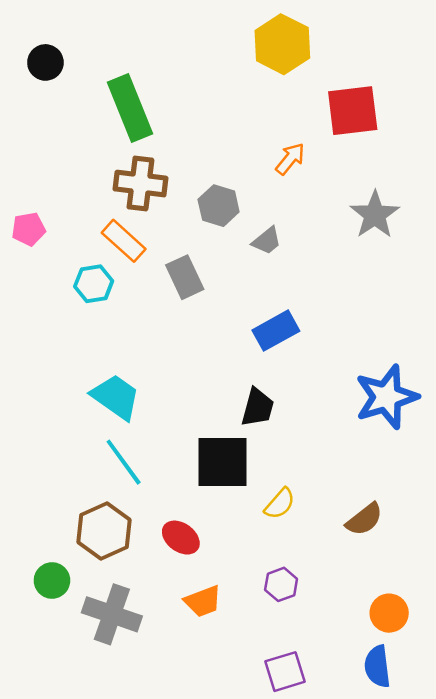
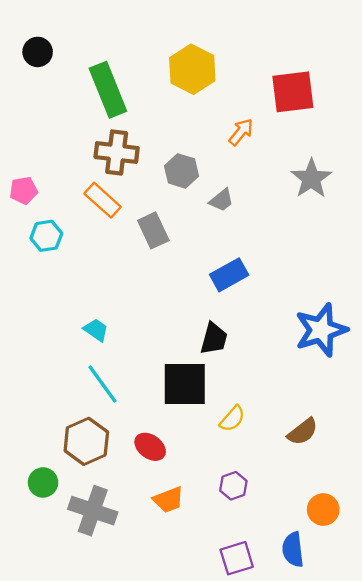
yellow hexagon: (282, 44) -> (192, 69), moved
cyan hexagon: (94, 284) -> (46, 236), moved
cyan trapezoid: (116, 397) -> (96, 330), size x0.6
blue semicircle: (377, 666) -> (293, 550), moved

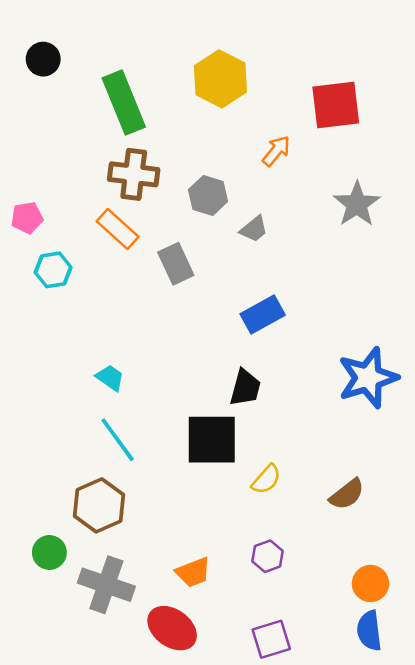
red ellipse: (150, 447) -> (172, 628), moved, size x1.4
blue semicircle: (293, 550) -> (369, 631), moved

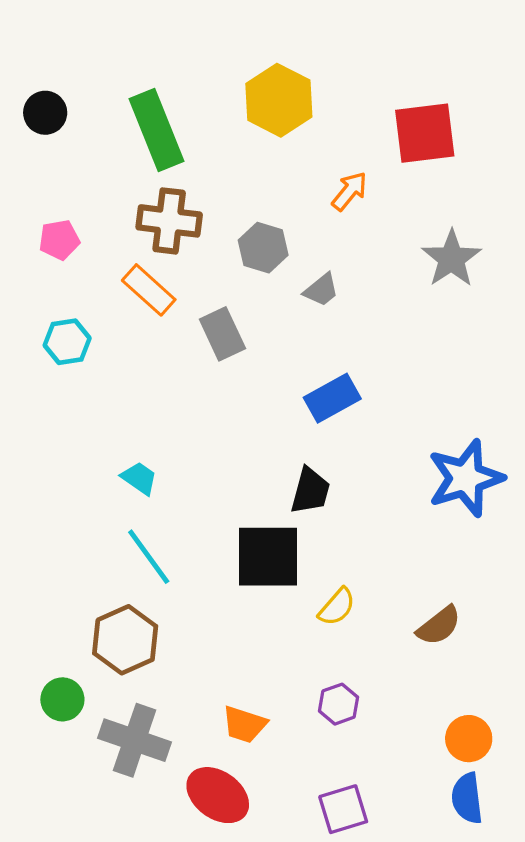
black circle: (43, 59) -> (45, 113), moved
pink pentagon: (27, 218) -> (59, 240), moved
orange trapezoid: (193, 572) -> (244, 724), turned 39

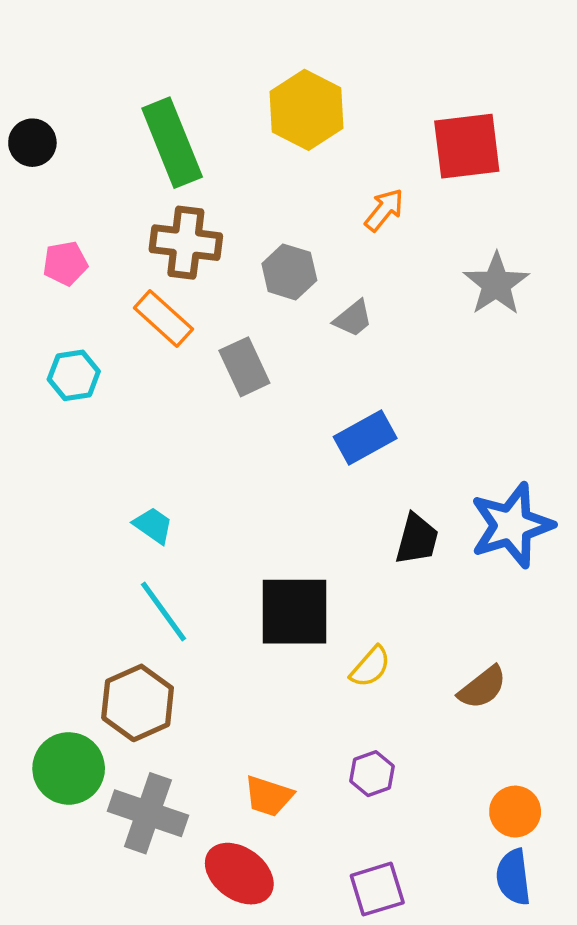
black circle: (45, 113) -> (32, 143), moved
black trapezoid: (310, 491) -> (417, 539), moved
green circle: (62, 699) -> (69, 768), size x1.5

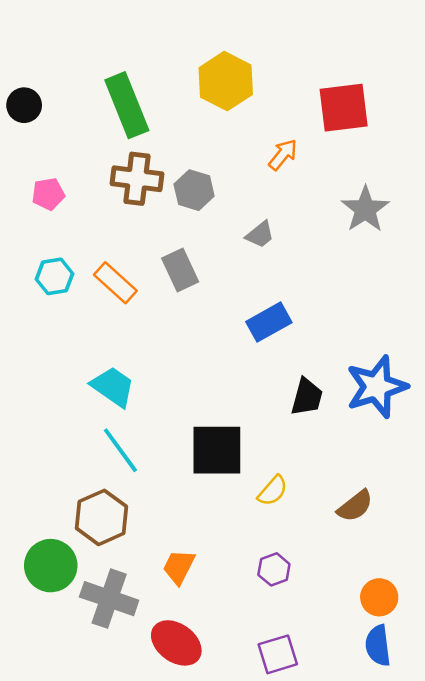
gray hexagon: (289, 272) -> (194, 190), moved
orange rectangle: (163, 319) -> (115, 283), moved
cyan trapezoid: (153, 525) -> (113, 387), size x1.5
orange trapezoid: (269, 796) -> (179, 567), moved, turned 99

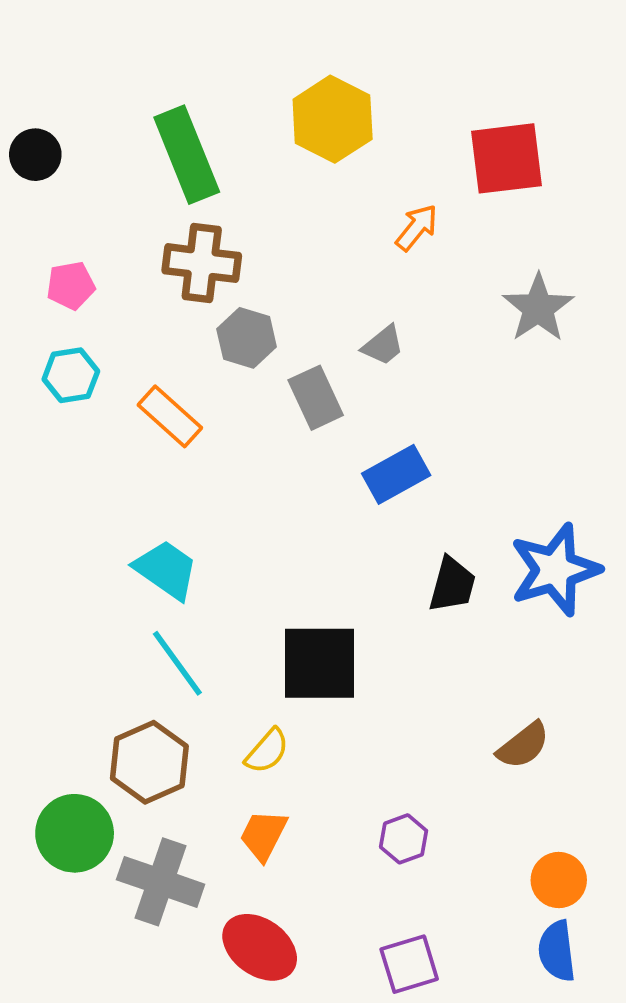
gray hexagon: (194, 190) -> (247, 338), moved
gray rectangle: (180, 270) -> (316, 398), moved
cyan hexagon: (55, 276) -> (71, 375), moved
yellow semicircle: (273, 491) -> (267, 751), moved

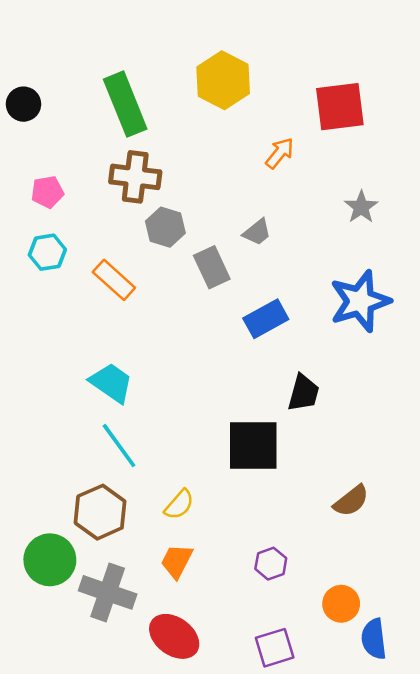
gray star: (538, 308) -> (361, 207), size x0.7
blue star: (555, 570) -> (360, 301), moved
black square: (319, 663) -> (253, 446), moved
orange circle: (559, 880) -> (341, 604), moved

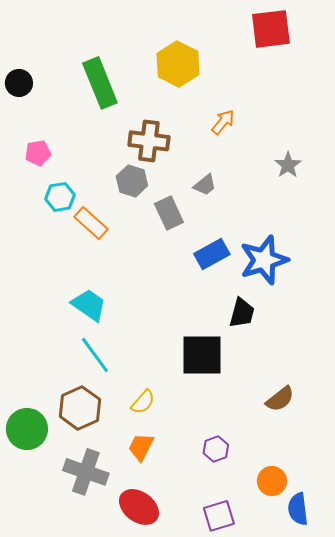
red square: (340, 107) -> (271, 29), moved
brown cross: (135, 177) -> (149, 141), moved
cyan hexagon: (47, 252) -> (60, 197), moved
blue star: (360, 301) -> (264, 260), moved
green circle: (50, 560) -> (27, 429), moved

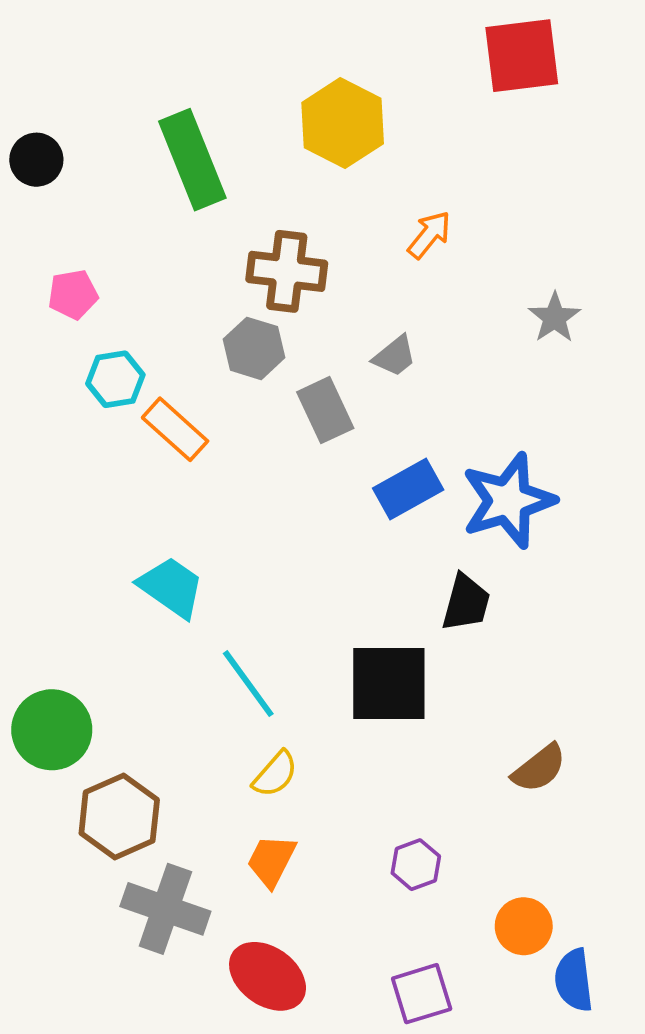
cyan line: (95, 355) -> (248, 684), moved
brown hexagon: (80, 408) -> (119, 816), moved
green circle: (27, 429) -> (52, 730), moved

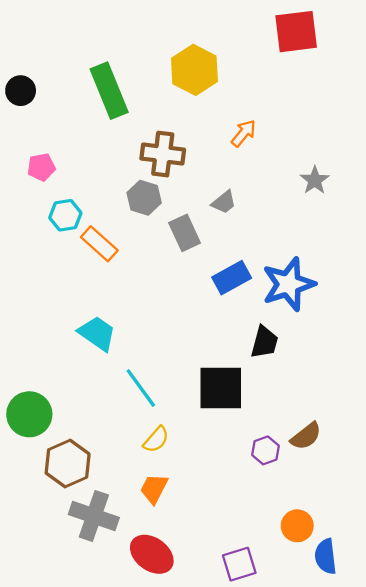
purple hexagon: (416, 865) -> (266, 450), moved

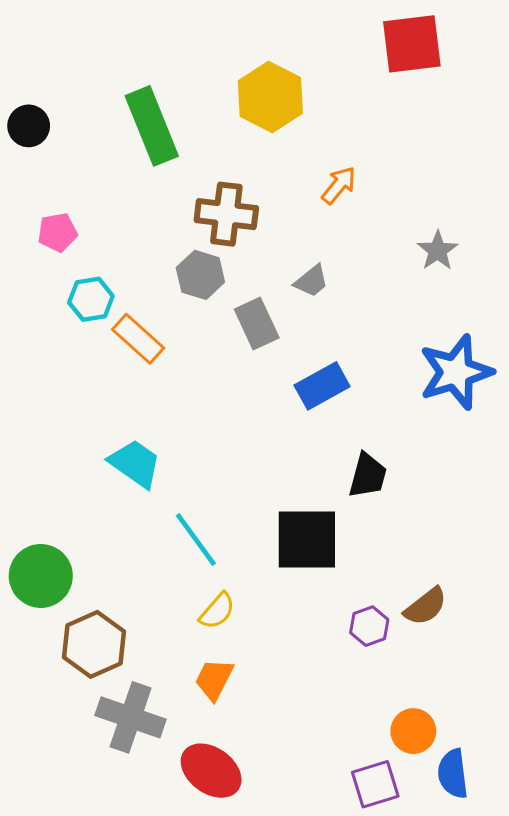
blue star: (288, 284) -> (456, 372), moved
purple square: (239, 564) -> (375, 784), moved

